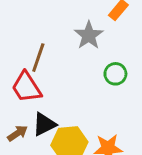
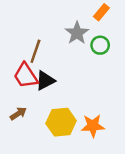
green circle: (115, 74) -> (100, 45), moved
black triangle: (44, 124) -> (45, 81), moved

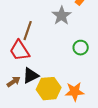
green circle: (100, 45) -> (81, 48), moved
black triangle: (45, 81) -> (31, 76), moved

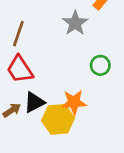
brown line: (28, 31) -> (18, 34), moved
orange star: (75, 92) -> (74, 102), moved

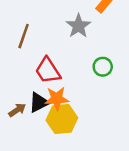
red trapezoid: (20, 69) -> (48, 71), moved
orange star: (74, 102) -> (57, 99), moved

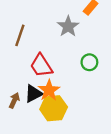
orange star: (57, 99) -> (49, 90), turned -30
brown arrow: (17, 110) -> (14, 100), turned -32

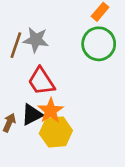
gray star: (68, 26) -> (36, 40), moved, turned -30
green circle: (89, 62) -> (99, 44), moved, size x1.6

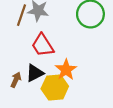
orange star: (51, 111) -> (66, 70), moved

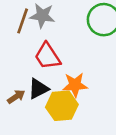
orange star: (66, 70) -> (75, 85), turned 30
brown arrow: (16, 80) -> (16, 97), turned 32

